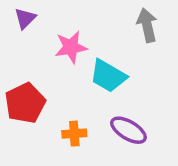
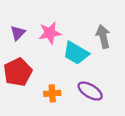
purple triangle: (25, 18) -> (18, 33), moved
gray arrow: (147, 25) -> (103, 36), moved

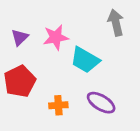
gray arrow: (103, 36) -> (116, 23), moved

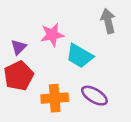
purple triangle: (20, 37) -> (19, 47), moved
orange cross: (58, 105) -> (55, 98), size x1.5

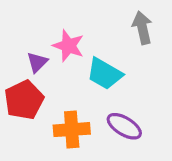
pink star: (52, 35) -> (68, 46), turned 30
purple triangle: (19, 47) -> (37, 62), moved

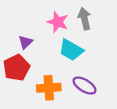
gray arrow: (142, 28) -> (84, 19), moved
pink star: (68, 46) -> (58, 22), moved

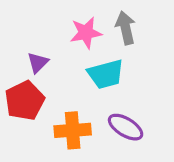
pink star: (58, 22) -> (86, 33), turned -30
cyan trapezoid: (71, 50) -> (106, 74), turned -45

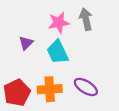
cyan trapezoid: (106, 74) -> (58, 52), moved, turned 80
red pentagon: (25, 101) -> (17, 93), moved

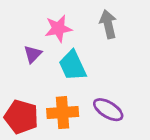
pink star: (59, 23) -> (58, 28), moved
red pentagon: (17, 93) -> (21, 117), turned -30

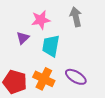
cyan trapezoid: (73, 66) -> (51, 46), turned 35
orange cross: (63, 113) -> (44, 79), turned 30

